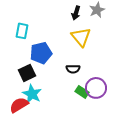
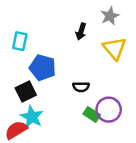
black arrow: (76, 13) -> (81, 32), moved
yellow triangle: (81, 37) -> (115, 48), moved
blue pentagon: (41, 53) -> (43, 68), turned 30

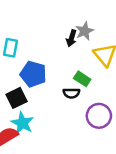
gray star: (110, 16) -> (85, 31), moved
green rectangle: (92, 114) -> (82, 79), moved

